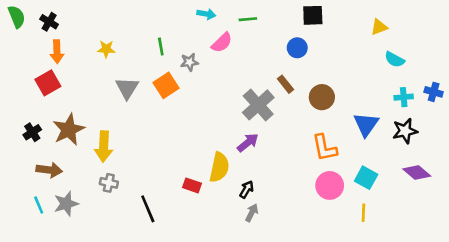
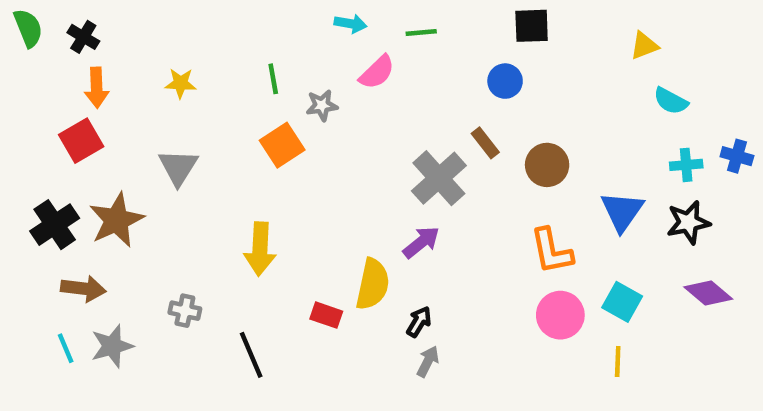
gray triangle: (127, 88) -> (178, 167), moved
black cross: (32, 132) -> (55, 225), size x1.5
yellow arrow: (104, 147) -> (260, 249), moved

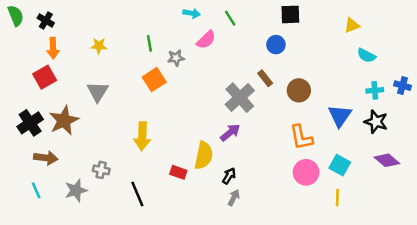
green line: (421, 32) -> (230, 18), turned 63
black star: (688, 222) -> (376, 122), turned 30
gray star: (112, 346) -> (76, 190), moved

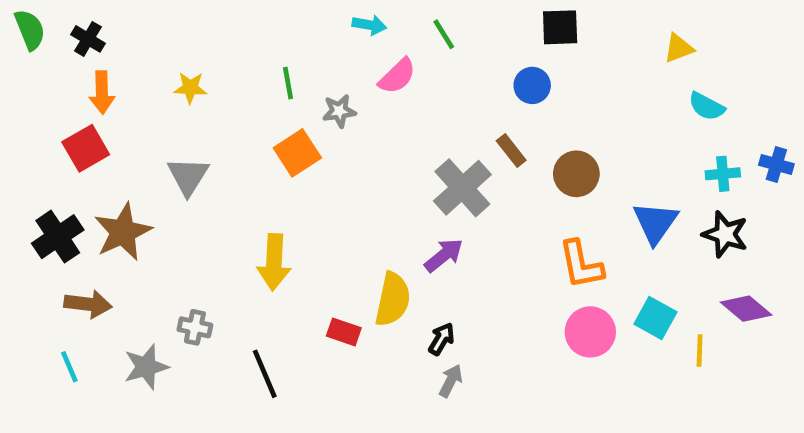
yellow line: (337, 198) -> (700, 351), moved

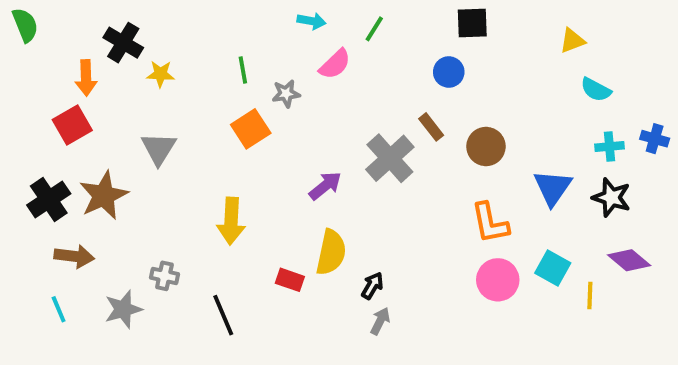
green line: (444, 34) -> (374, 29), turned 64
black cross: (88, 39) -> (123, 43), moved, size x1.4
purple arrow: (444, 255) -> (325, 186), moved

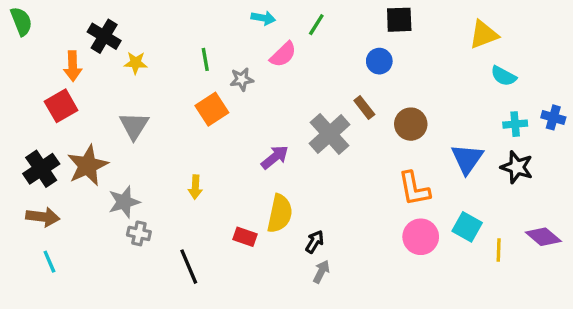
yellow triangle: (572, 41) -> (484, 35), size x1.4
yellow arrow: (231, 221) -> (195, 187), size x0.6
brown arrow: (74, 256) -> (43, 217), moved
purple diamond: (629, 260) -> (543, 237), moved
gray star: (123, 309) -> (124, 202), moved

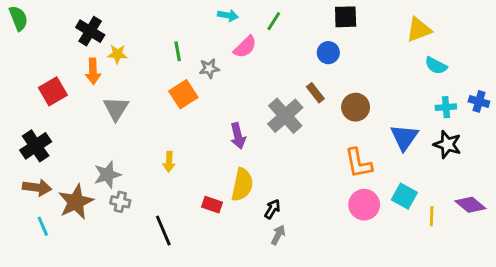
orange arrow: (73, 66) -> (93, 71), moved
purple arrow: (275, 157) -> (238, 136), turned 115
brown star: (88, 166) -> (76, 202), moved

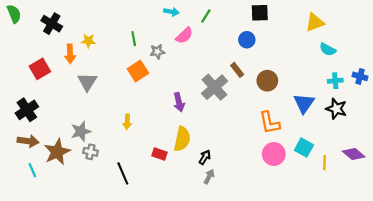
black cross: (90, 31) -> (52, 24), moved

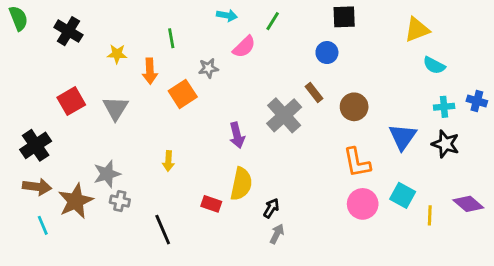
green line: (134, 39) -> (171, 38), moved
orange arrow: (70, 54) -> (150, 71), moved
red square: (40, 69) -> (71, 101), moved

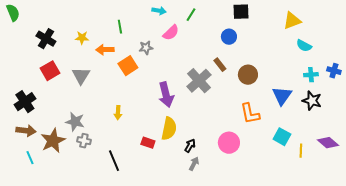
black cross: (68, 31) -> (46, 39), moved
orange arrow: (150, 71) -> (105, 50), turned 90
purple arrow: (237, 135) -> (166, 95), size x1.4
gray star: (107, 174) -> (75, 122), turned 30
pink circle: (363, 204) -> (229, 143), moved

